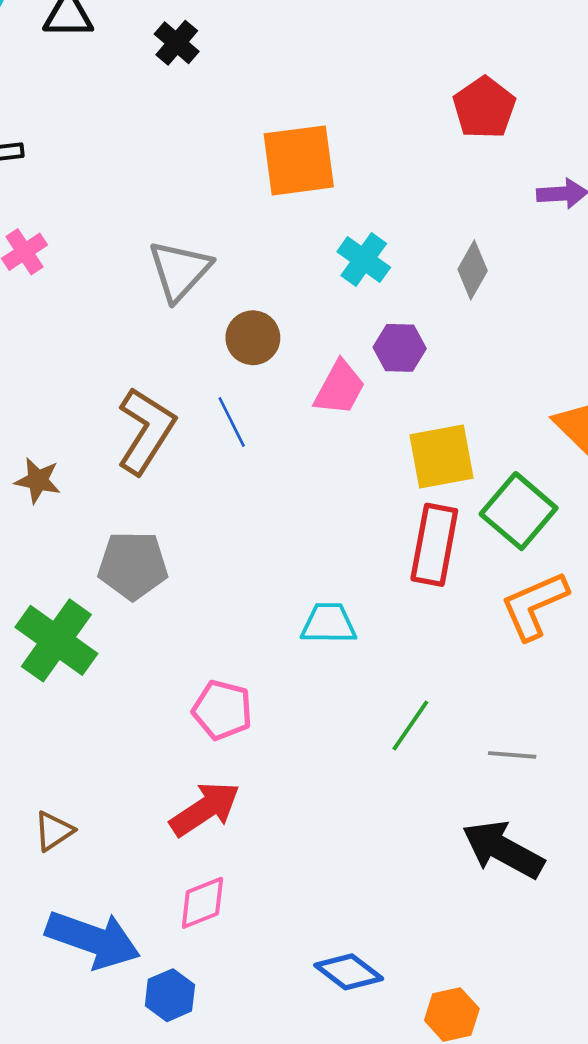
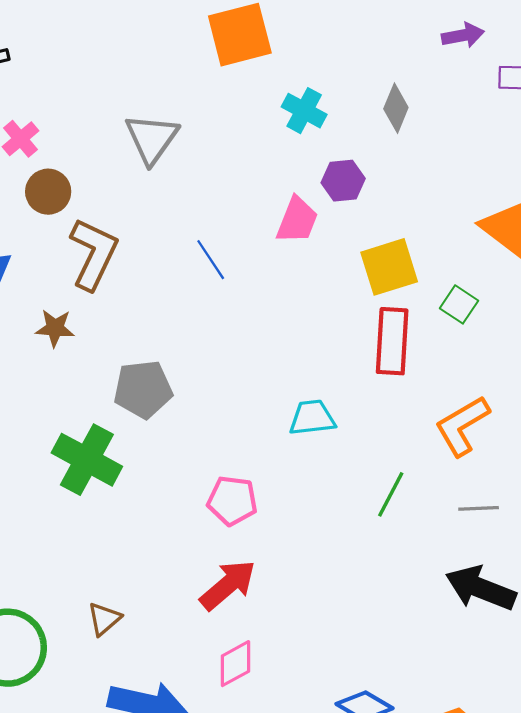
brown circle: (253, 338) -> (48, 192), moved
brown L-shape: (146, 431) -> (94, 254), moved
green square: (519, 511) -> (459, 304), size x0.6
orange L-shape: (534, 605) -> (462, 426), moved

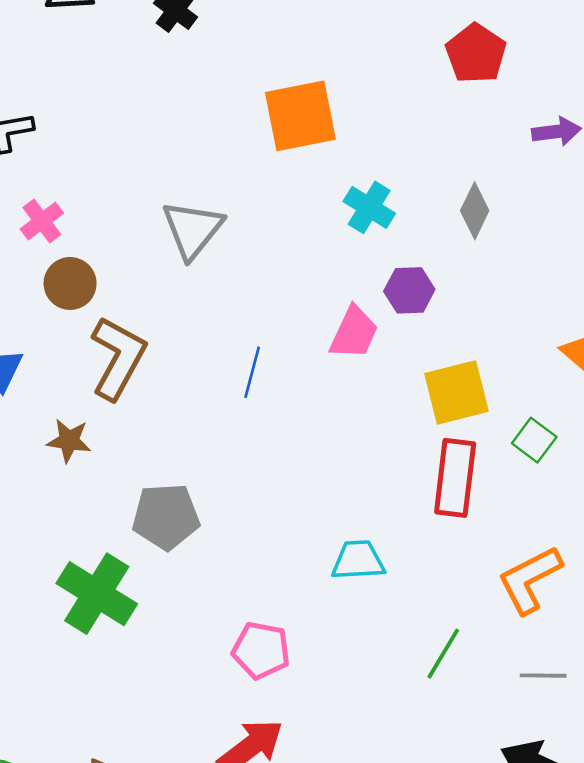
blue line: (211, 260) -> (252, 372), turned 45

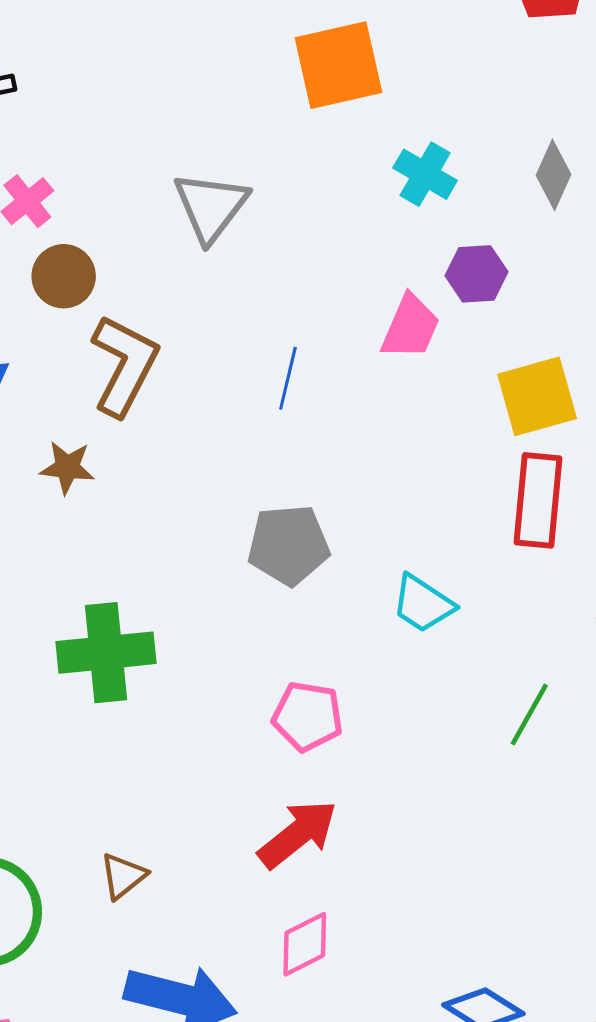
gray pentagon: (166, 517) -> (289, 545), moved
cyan trapezoid: (358, 560) -> (423, 604), turned -142
green cross: (97, 594) -> (106, 653), turned -36

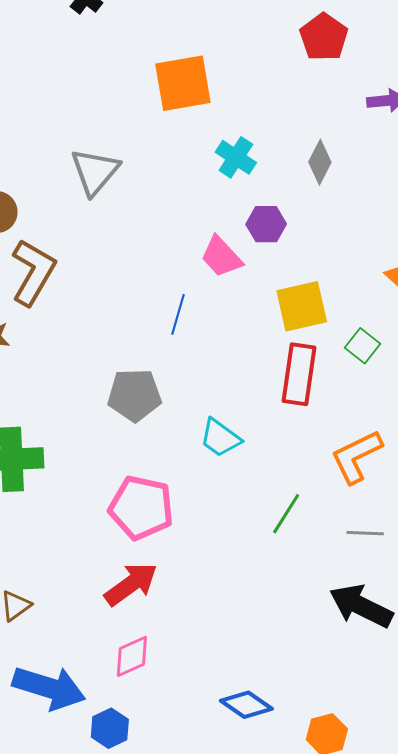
pink trapezoid: (410, 327) -> (221, 257), turned 111
blue line: (288, 378) -> (178, 314), moved
pink pentagon: (308, 716) -> (141, 508), size x1.4

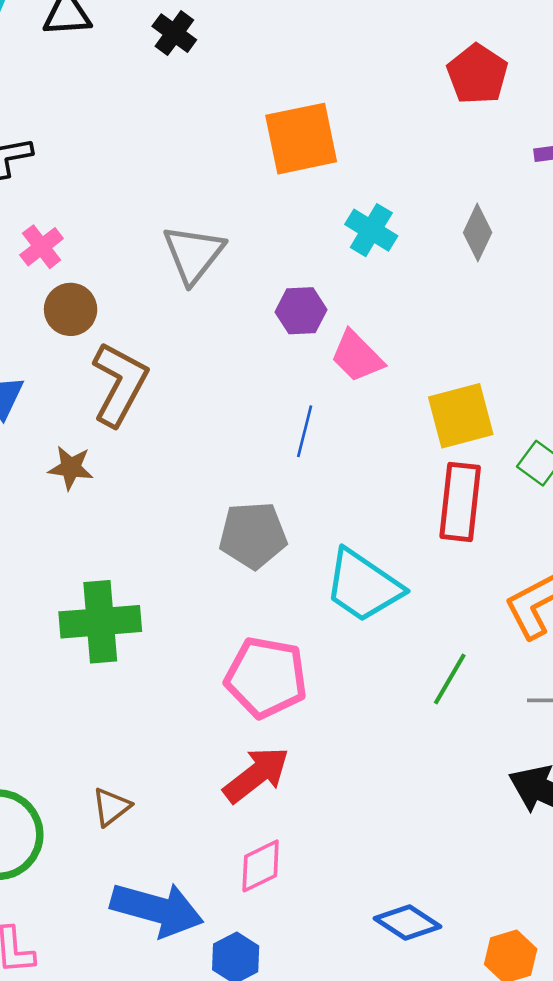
purple hexagon: (266, 224) -> (301, 311), moved
cyan trapezoid: (220, 438) -> (363, 586), size x1.5

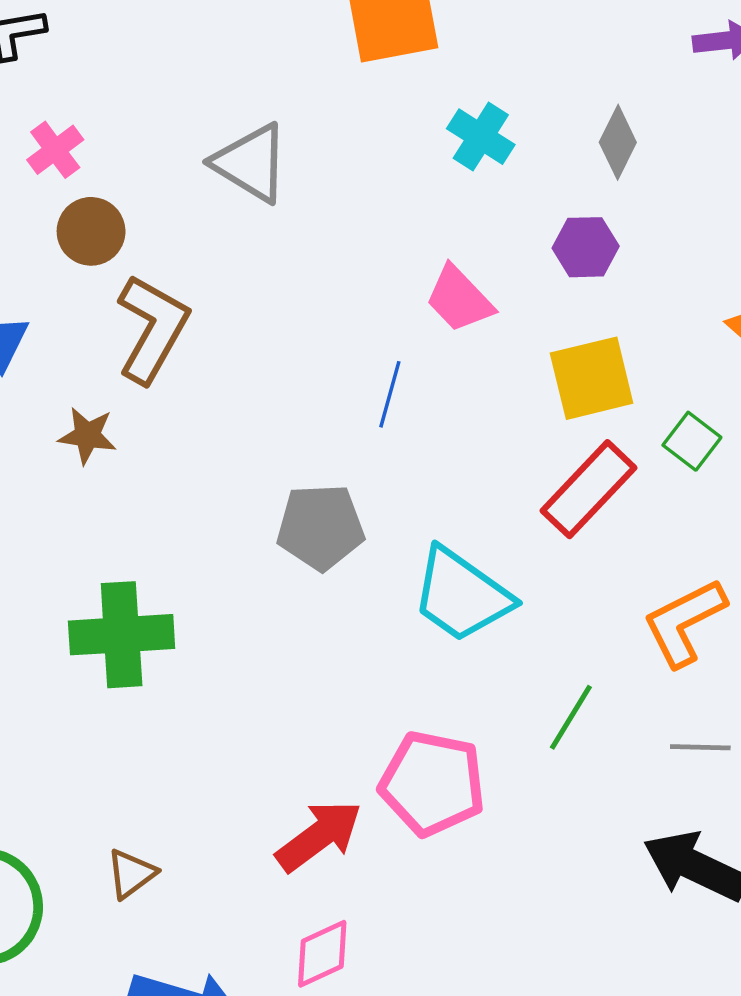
gray triangle: (193, 254) -> (251, 163), turned -38
purple hexagon: (301, 311) -> (586, 247), moved
red rectangle: (460, 502) -> (589, 489), turned 36
pink pentagon: (266, 677) -> (432, 783), moved

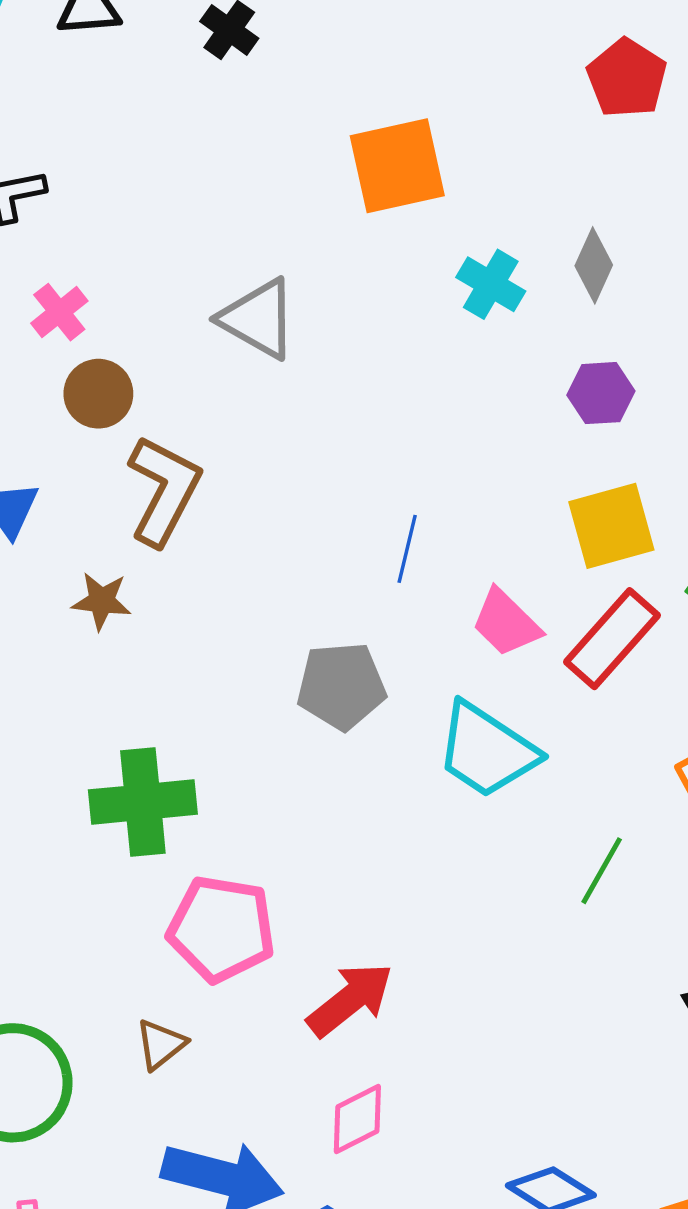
gray diamond: (618, 142) -> (594, 265), moved
pink trapezoid: (459, 299) -> (506, 623), moved
pink pentagon: (432, 783) -> (221, 929), moved

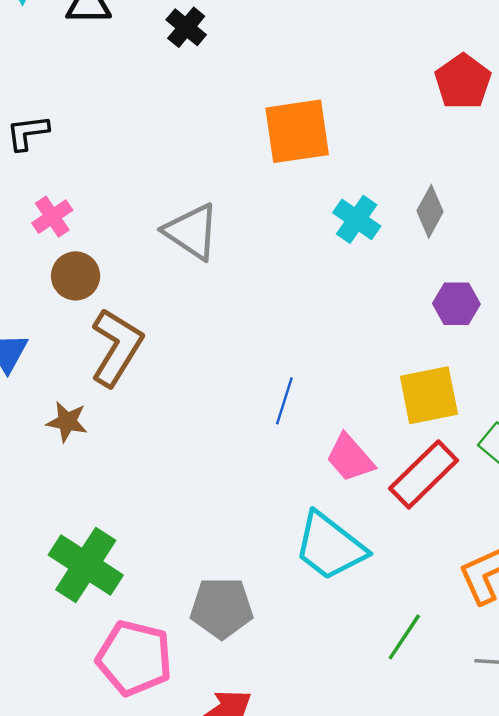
purple hexagon: (601, 393) -> (456, 304), moved
gray pentagon: (341, 686) -> (222, 608), moved
green cross: (143, 802) -> (86, 565), turned 34

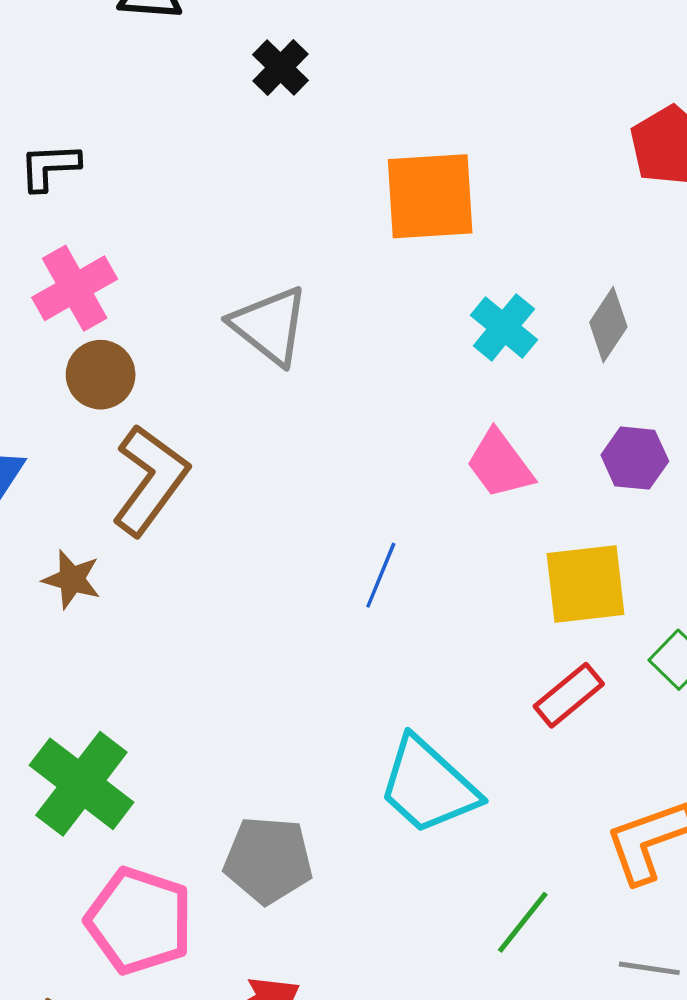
black cross: (186, 27) -> (280, 68), moved
pink cross: (52, 217) -> (75, 288), size x1.4
pink trapezoid: (350, 458) -> (500, 464), moved
red rectangle: (424, 474) -> (569, 695), size x0.7

